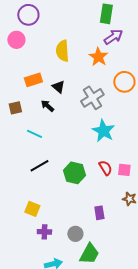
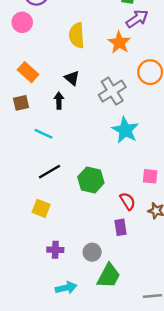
orange rectangle: (33, 80) -> (28, 72), moved, turned 60
black arrow: (47, 106) -> (59, 101), turned 48
red semicircle: (105, 168) -> (128, 201), moved
yellow square: (32, 209) -> (41, 208), moved

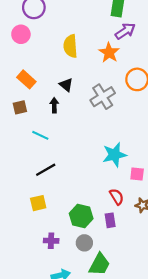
cyan star: (125, 130) -> (114, 155), moved, turned 30
green hexagon: (91, 180) -> (81, 216), moved
yellow square: (41, 208) -> (38, 203), turned -35

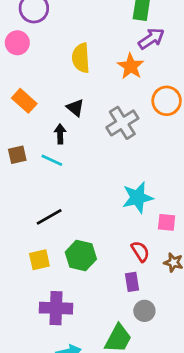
brown square: (20, 107) -> (17, 155), moved
cyan line: (40, 135) -> (52, 160), moved
green hexagon: (81, 216) -> (81, 256), moved
purple cross: (51, 241) -> (56, 308), size x1.6
gray circle: (84, 243) -> (144, 311), moved

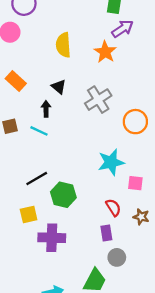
orange circle: (167, 101) -> (135, 122), moved
green hexagon: (81, 256) -> (63, 195), moved
purple cross: (56, 308) -> (52, 238), moved

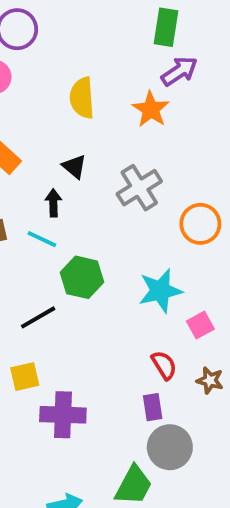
pink square: (135, 183) -> (200, 325), turned -35
green hexagon: (63, 195) -> (82, 277), moved
gray circle: (117, 257) -> (170, 447), size x1.5

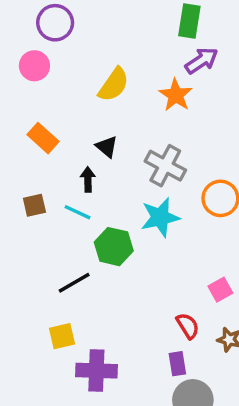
yellow semicircle: (82, 98) -> (114, 85), turned -141
gray cross: (139, 188) -> (165, 166), turned -30
cyan star: (160, 291) -> (160, 217), moved

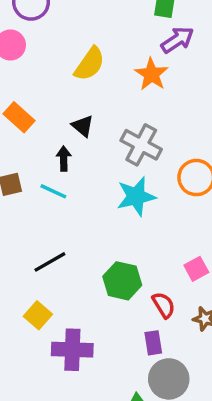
green hexagon: (114, 247) -> (122, 281), moved
yellow square: (62, 336) -> (38, 315), turned -36

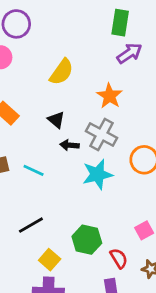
orange star: (152, 74) -> (109, 96), moved
black arrow: (64, 159) -> (70, 145), moved, turned -84
yellow square: (38, 315) -> (50, 260), moved

